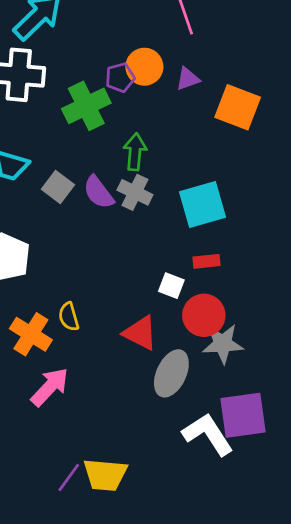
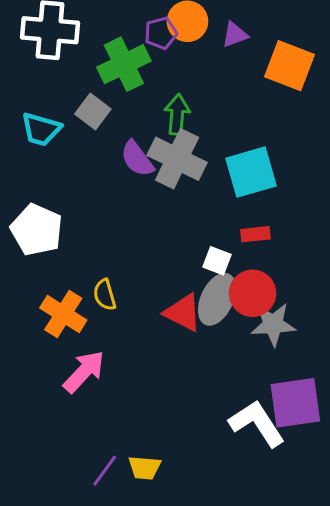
gray square: (58, 187) -> (93, 111), moved
gray cross: (135, 192) -> (177, 159), size x1.5
gray ellipse: (171, 373) -> (217, 299), moved
yellow trapezoid: (105, 475) -> (145, 468), size x0.7

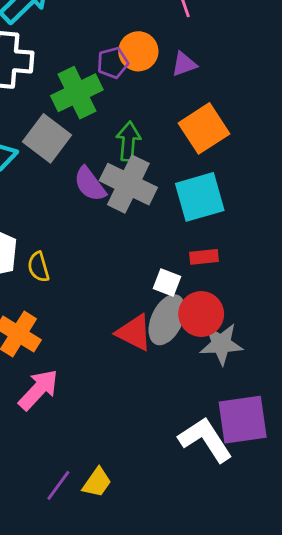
orange square: (289, 66) -> (204, 128), moved, turned 36
gray square: (93, 111) -> (47, 138), size x1.4
yellow semicircle: (105, 295) -> (38, 267), moved
yellow trapezoid: (145, 468) -> (97, 482), turned -60

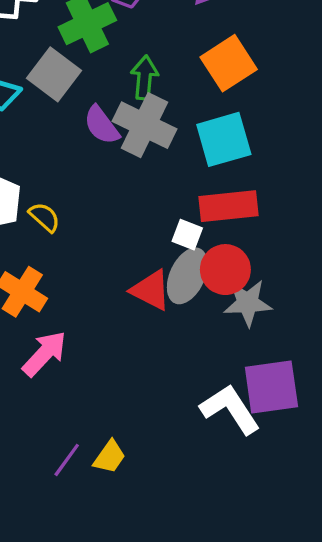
red rectangle: (204, 257) -> (229, 206), size x1.8
yellow semicircle: (38, 267) -> (44, 217), turned 148

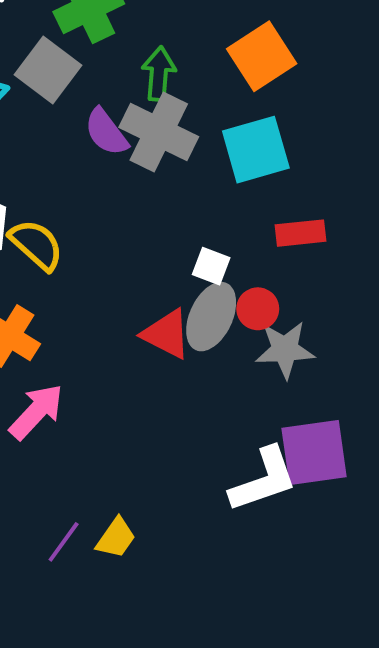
red rectangle: (229, 206) -> (300, 233), moved, size x0.7
yellow semicircle: (44, 217) -> (36, 245), size x1.4
red circle: (225, 270) -> (258, 309), size x0.7
white L-shape: (230, 409) -> (264, 480), turned 104

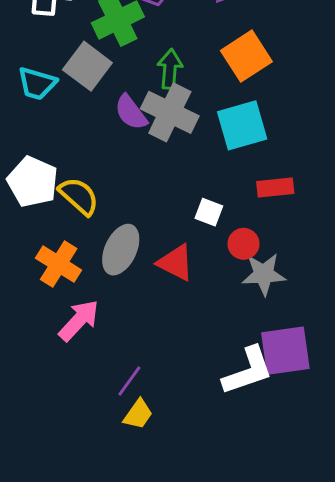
gray ellipse: (211, 317) -> (121, 250), moved
purple line: (64, 542) -> (129, 381), moved

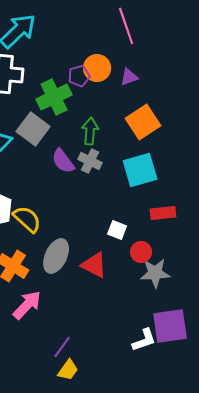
gray cross: (170, 112) -> (90, 161), size x0.6
white L-shape: (248, 371) -> (144, 340), size x0.7

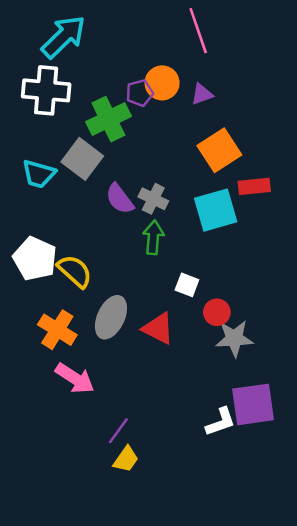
green arrow: (90, 131) -> (153, 237), moved
red rectangle: (163, 213) -> (254, 186), moved
pink arrow: (27, 305) -> (75, 378), turned 80

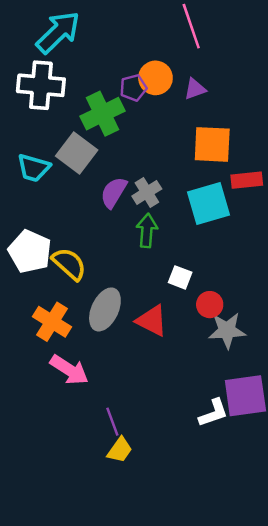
orange square: (219, 150) -> (212, 144), turned 36
purple semicircle: (120, 199) -> (114, 192), turned 68
gray cross: (153, 199) -> (147, 192), turned 32
purple line: (118, 431) -> (112, 422), turned -56

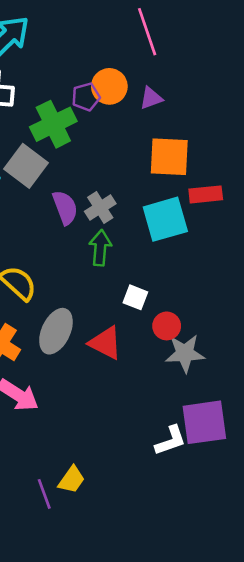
purple semicircle: (114, 192) -> (65, 207), turned 128
purple line: (112, 422) -> (44, 494), moved

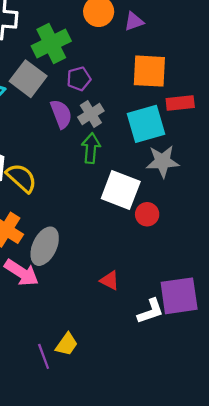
purple pentagon: (86, 97) -> (79, 79), moved
white square: (135, 297) -> (121, 190), size x1.8
gray ellipse: (56, 331) -> (45, 246), moved
red triangle: (105, 343) -> (110, 280), moved, size x0.7
gray star: (185, 353) -> (163, 161), moved

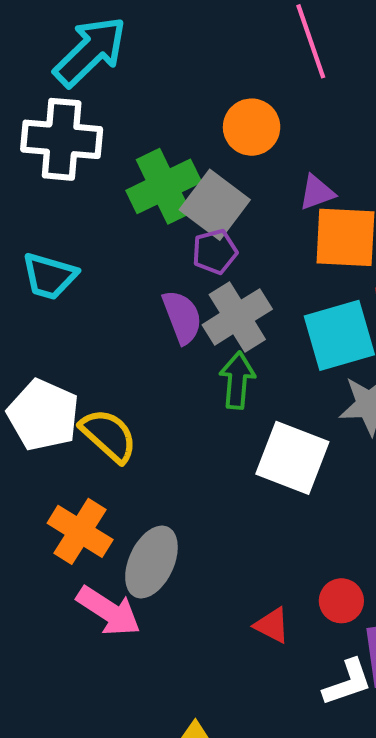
purple triangle: (134, 21) -> (317, 192), moved
gray square: (28, 79) -> (215, 205), moved
gray cross: (91, 114) -> (237, 317), size x1.4
red circle: (147, 214) -> (341, 601), moved

